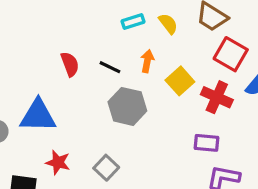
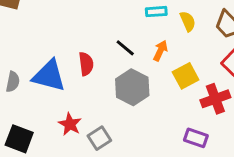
red semicircle: (70, 64) -> (86, 64), moved
red cross: (217, 97) -> (215, 99), turned 32
red star: (58, 162) -> (70, 124), moved

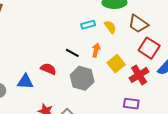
red semicircle: (86, 64) -> (48, 69), turned -49
blue triangle: (49, 76) -> (25, 82), size x0.7

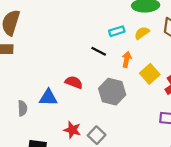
yellow semicircle: (110, 27) -> (142, 33), turned -88
black line: (72, 53) -> (99, 51), moved

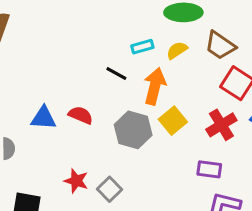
orange arrow: (127, 59) -> (155, 86), size x1.6
yellow square: (150, 74) -> (173, 121), moved
blue triangle: (48, 98) -> (43, 118), moved

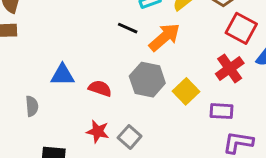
orange arrow: (155, 86) -> (164, 37), turned 40
red semicircle: (81, 115) -> (100, 88), moved
yellow square: (173, 121) -> (186, 91), moved

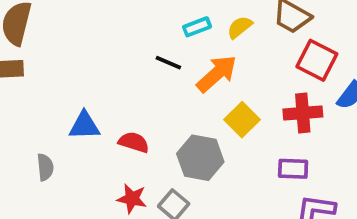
red cross: (230, 68) -> (303, 113), turned 32
gray hexagon: (147, 80) -> (200, 158), moved
yellow square: (186, 91) -> (242, 120), moved

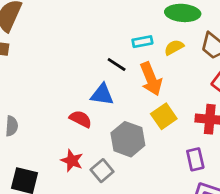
orange arrow: (217, 74) -> (151, 79), turned 100
blue triangle: (84, 126) -> (102, 95), moved
purple rectangle: (293, 169) -> (195, 159), turned 65

